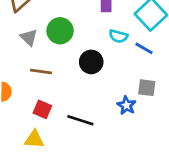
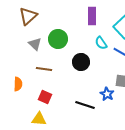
cyan semicircle: (118, 36) -> (101, 43), turned 40
black line: (80, 120) -> (85, 105), moved

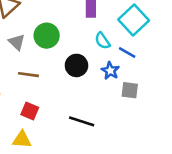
blue star: (107, 94) -> (110, 71), moved

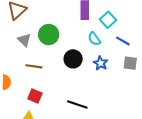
cyan square: (134, 20) -> (108, 20), moved, size x0.7
blue line: (127, 52) -> (123, 41), moved
gray square: (130, 90) -> (130, 63), moved

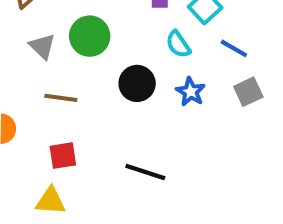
gray square: (130, 63) -> (248, 92), turned -32
red square: (35, 96) -> (63, 156), turned -32

